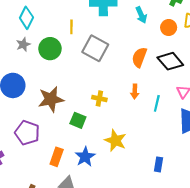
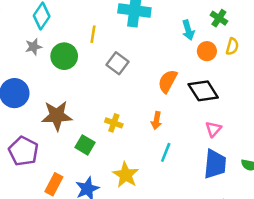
cyan arrow: (141, 15) -> (188, 30), moved
gray square: (95, 48) -> (117, 63), size x0.7
cyan line: (157, 103) -> (166, 152), moved

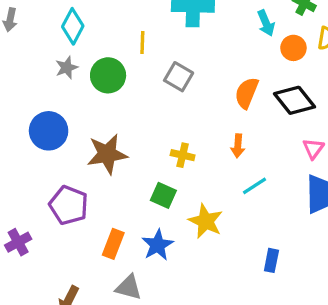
green square: (85, 145) -> (163, 195), moved
cyan line: (166, 152) -> (255, 186), turned 42

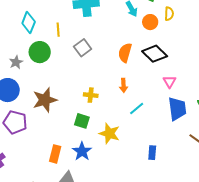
cyan diamond: (73, 26) -> (29, 23), moved
gray star: (67, 68) -> (16, 62), moved
gray square: (179, 77) -> (83, 48), turned 30
purple pentagon: (69, 205) -> (15, 122), moved

